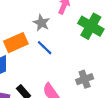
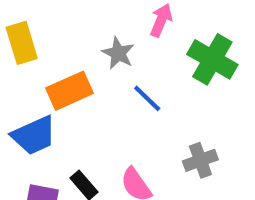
blue line: (45, 48) -> (147, 98), moved

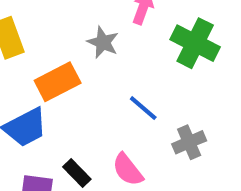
blue line: (147, 98) -> (143, 108), moved

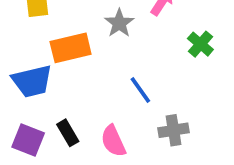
green cross: (195, 43) -> (200, 44), size x0.6

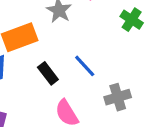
black rectangle: (68, 133) -> (48, 73), moved

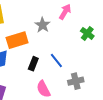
black rectangle: (48, 73) -> (33, 64), turned 56

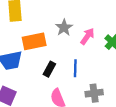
pink arrow: (65, 12) -> (87, 36), moved
blue line: (56, 60) -> (75, 68), turned 35

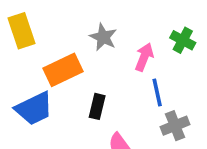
pink arrow: (87, 36) -> (144, 57), moved
blue line: (75, 68) -> (157, 92), moved

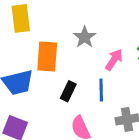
orange rectangle: (63, 70) -> (47, 57), turned -72
blue line: (157, 92) -> (101, 90), moved

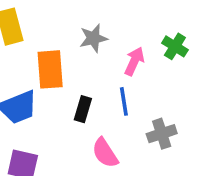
gray star: (85, 37) -> (93, 38), turned 30

